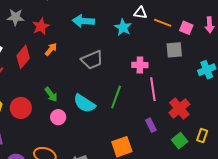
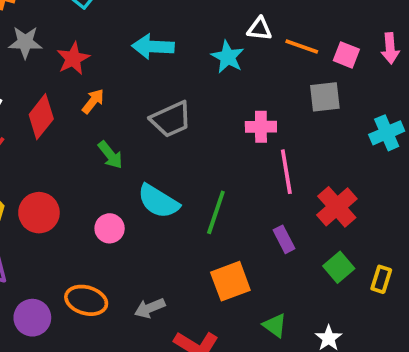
green arrow: (51, 94) -> (110, 155), moved
green line: (116, 97) -> (216, 212), moved
yellow rectangle: (202, 136) -> (381, 279), moved

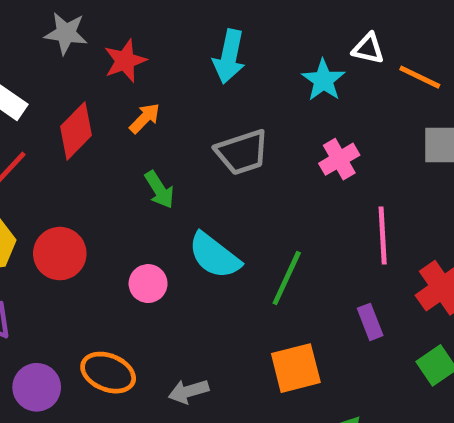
cyan arrow: (153, 47) -> (229, 57), turned -87
pink cross: (261, 127) -> (339, 159), moved, turned -36

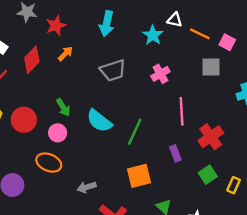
green arrow: (159, 190) -> (63, 107), moved
pink circle: (148, 284) -> (58, 133), moved
orange ellipse: (108, 373) -> (49, 163), moved

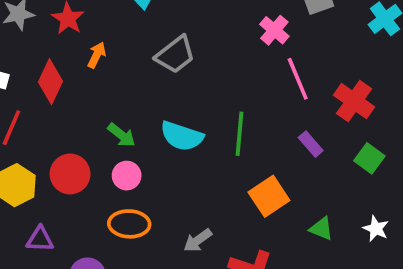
pink cross: (160, 74) -> (274, 30), moved

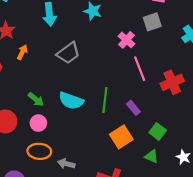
red cross: (354, 101) -> (172, 82), turned 30
purple rectangle: (311, 144) -> (133, 108), moved
green square: (369, 158) -> (158, 131), moved
gray arrow: (198, 240) -> (66, 164), moved, turned 49

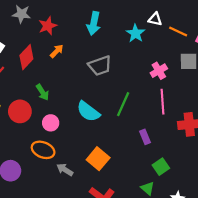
green arrow: (36, 99) -> (43, 92), moved
green line: (105, 100) -> (123, 104), moved
orange square: (121, 137) -> (98, 159), moved, turned -35

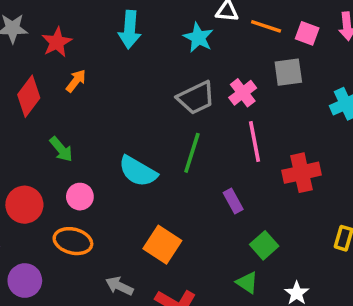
gray trapezoid: (100, 66) -> (196, 98), moved
red circle: (20, 111) -> (24, 205), moved
gray arrow: (65, 170) -> (119, 286), moved

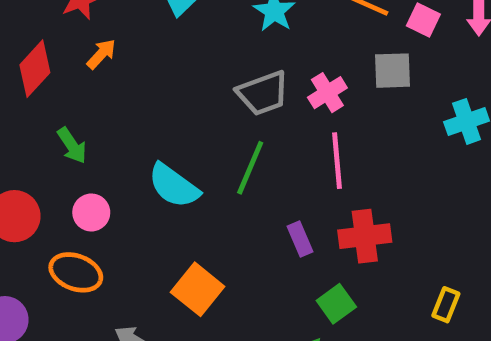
red cross: (302, 173) -> (365, 236), moved

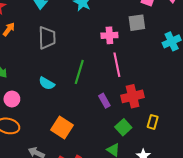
gray trapezoid: (263, 93) -> (47, 38), moved, turned -65
pink cross: (327, 93) -> (109, 35), turned 35
cyan semicircle: (174, 186) -> (47, 83), size x0.7
yellow rectangle: (446, 305) -> (153, 122), moved

